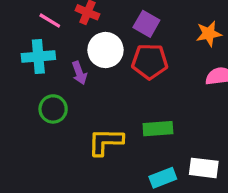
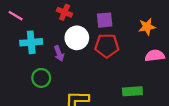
pink line: (50, 21) -> (16, 16), moved
purple square: (146, 24) -> (105, 20), turned -36
green rectangle: (158, 129) -> (132, 91), moved

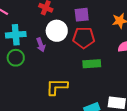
green circle: (41, 78) -> (16, 58), moved
green rectangle: (132, 91) -> (92, 64), moved

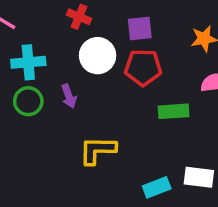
purple arrow: (41, 45) -> (69, 96), moved
green rectangle: (92, 64) -> (174, 111), moved

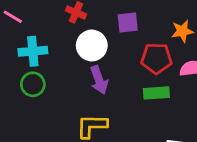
red pentagon: (143, 67) -> (156, 58), moved
purple arrow: (69, 96) -> (99, 80), moved, size x1.4

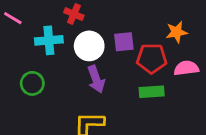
purple square: (128, 22) -> (124, 42), moved
cyan cross: (33, 51) -> (49, 40), moved

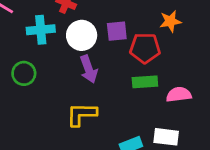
pink semicircle: (186, 68) -> (179, 95), moved

